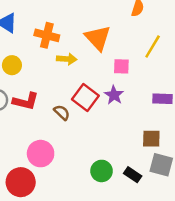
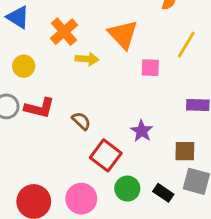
orange cross: (47, 35) -> (64, 32), turned 35
purple star: (114, 95) -> (142, 131), moved
red square: (85, 98) -> (106, 155), moved
pink circle: (41, 154) -> (81, 199), moved

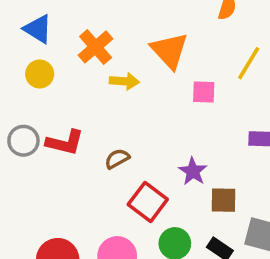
yellow circle: (24, 66) -> (40, 74), moved
brown semicircle: (81, 121) -> (117, 159), turned -72
brown square: (185, 151) -> (223, 200), moved

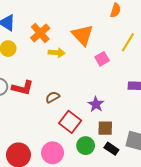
pink square: (204, 92) -> (102, 59), turned -32
brown square: (223, 200) -> (105, 128), moved

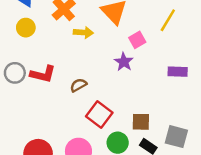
purple star: (96, 104) -> (124, 62), moved

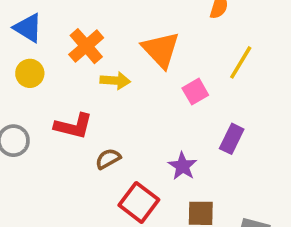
purple star: (124, 62) -> (183, 166), moved
purple rectangle: (178, 72) -> (232, 139), moved, turned -66
red L-shape: (43, 74) -> (73, 126), moved

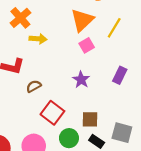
orange triangle: (161, 50) -> (82, 20), moved, turned 30
purple rectangle: (232, 139) -> (120, 75), moved
purple star: (183, 166) -> (81, 80), moved

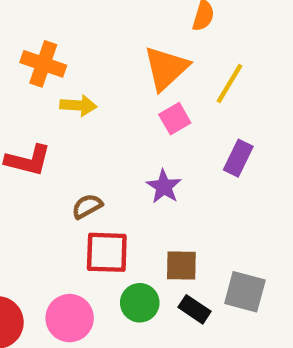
orange cross: (20, 18) -> (43, 64), turned -30
purple rectangle: (120, 75) -> (238, 158), moved
brown semicircle: (34, 86) -> (87, 206), moved
red square: (52, 113) -> (107, 252), turned -35

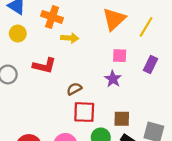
pink square: (175, 119) -> (120, 56), moved, turned 32

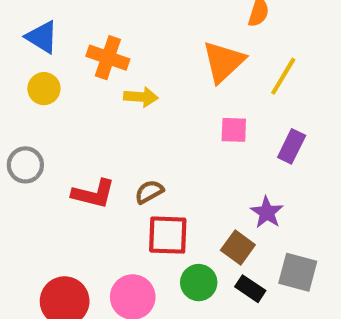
red L-shape: (44, 66) -> (93, 194), moved
purple star: (113, 79) -> (267, 212), moved
brown square: (122, 119) -> (238, 247), turned 35

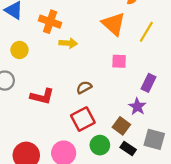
orange triangle: (223, 62) -> (113, 24), turned -35
yellow circle: (44, 89) -> (19, 50), moved
purple rectangle: (292, 146) -> (149, 83), moved
brown semicircle: (149, 192) -> (84, 87), moved
red square: (168, 235) -> (83, 119), turned -30

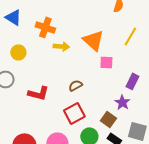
orange triangle: (113, 24) -> (93, 40), moved

